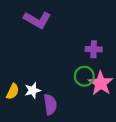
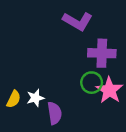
purple L-shape: (37, 20) -> (78, 21), moved
purple cross: (94, 49) -> (102, 53), size x1.5

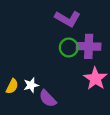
green circle: (92, 83) -> (69, 47), moved
purple semicircle: (55, 113) -> (48, 99), turned 144

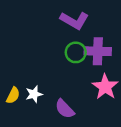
purple semicircle: (48, 99) -> (65, 109), moved

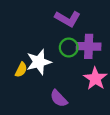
white star: (34, 94) -> (39, 62), moved, size x1.6
yellow semicircle: (13, 95) -> (21, 70), moved

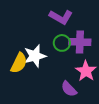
yellow semicircle: (21, 70) -> (19, 63), size x1.5
purple semicircle: (59, 98) -> (69, 89), moved

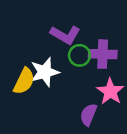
purple L-shape: (61, 17) -> (65, 35), moved
purple semicircle: (69, 89) -> (88, 115), turned 66

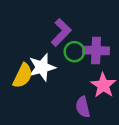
purple L-shape: (65, 35) -> (61, 32), turned -76
purple semicircle: (88, 115) -> (83, 107), turned -35

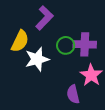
purple L-shape: (61, 32) -> (44, 18), moved
yellow semicircle: (23, 76) -> (20, 41), moved

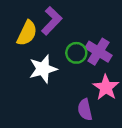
yellow semicircle: (20, 41) -> (27, 33), moved
purple cross: (85, 44) -> (99, 52), turned 30

